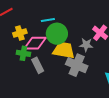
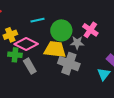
green circle: (57, 34) -> (61, 30), moved
pink diamond: (35, 43) -> (26, 44), turned 30

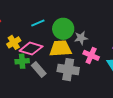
pink cross: (90, 30) -> (91, 55), moved
gray cross: (69, 64) -> (68, 70), moved

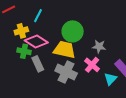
cyan line: (38, 23) -> (38, 16), moved, turned -56
gray star: (81, 38) -> (99, 46), moved

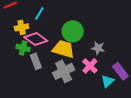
gray cross: (66, 72) -> (64, 71), turned 35

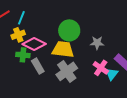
cyan line: (39, 13) -> (21, 18), moved
pink cross: (90, 66) -> (101, 68), moved

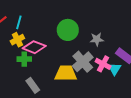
yellow trapezoid: (63, 49) -> (66, 73), moved
gray rectangle: (38, 66) -> (33, 85), moved
gray cross: (67, 71) -> (83, 62), moved

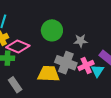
gray cross: (83, 62) -> (66, 63), turned -30
pink cross: (103, 64) -> (86, 65), turned 35

